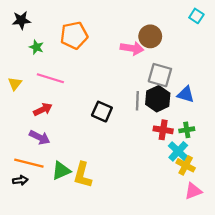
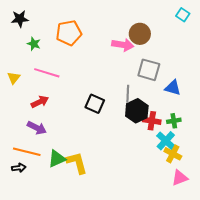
black hexagon: (158, 99) -> (137, 111), moved
yellow L-shape: (83, 175) -> (77, 163), turned 150

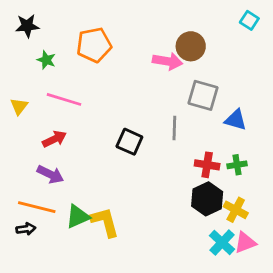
black hexagon: (137, 111) -> (207, 199), moved
cyan cross: (166, 141) -> (222, 242), moved

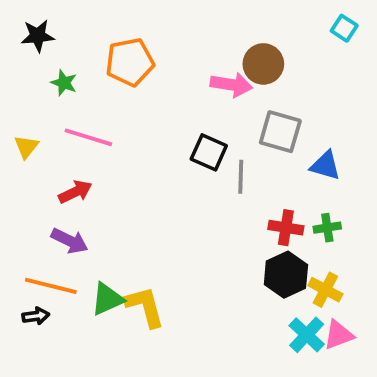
black square: (129, 142) -> (209, 152), moved

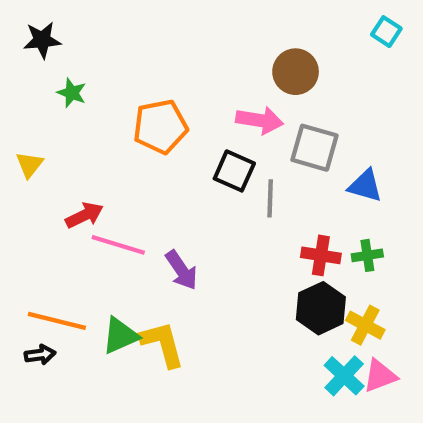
orange pentagon: (130, 62) -> (160, 127), moved
pink arrow: (231, 85) -> (260, 120), moved
pink line: (88, 137) -> (118, 245), moved
purple arrow: (70, 241) -> (181, 270), moved, turned 30

